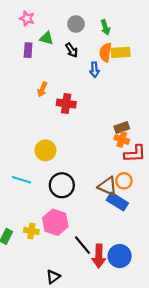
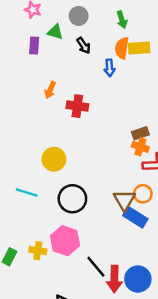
gray circle: (76, 24) -> (79, 16), moved
brown triangle: (108, 186) -> (124, 200), turned 36

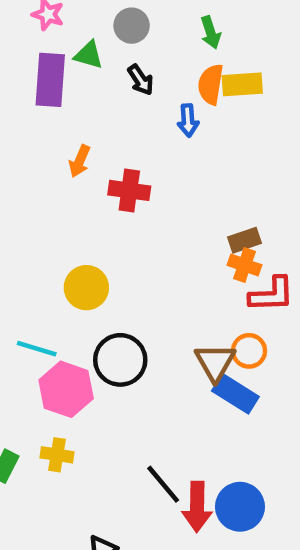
purple rectangle: (34, 46) -> (50, 80), size x1.6
pink hexagon: (65, 241) -> (66, 389), moved

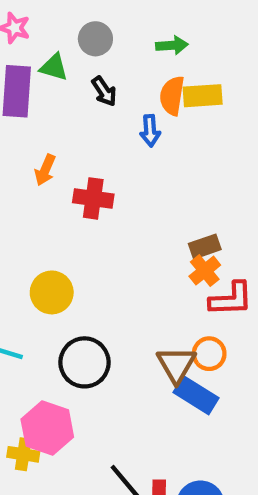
green arrow: (211, 32) -> (172, 45), turned -76
orange cross: (244, 265) -> (205, 271), turned 32
pink hexagon: (66, 389) -> (47, 428), moved

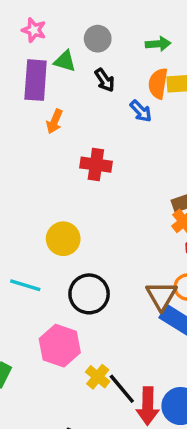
blue arrow: (150, 131) -> (141, 111), turned -40
orange arrow: (45, 170) -> (55, 121), moved
yellow cross: (23, 454) -> (98, 377), moved, turned 30

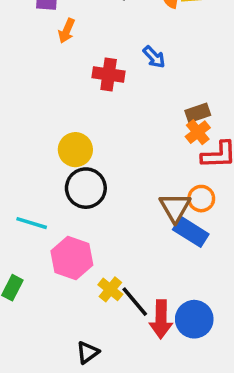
blue arrow: (141, 111) -> (154, 57), moved
cyan line: (25, 285) -> (32, 223), moved
black circle: (89, 294) -> (86, 188), moved

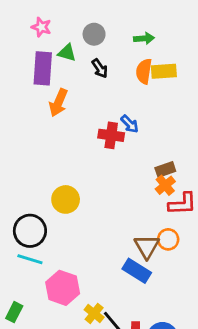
orange arrow: (67, 31) -> (58, 103), size x1.4
red cross: (109, 74) -> (111, 135), moved
black circle: (86, 188) -> (30, 231), moved
blue rectangle: (191, 232) -> (137, 271), moved

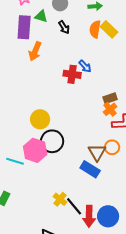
yellow rectangle: (164, 71) -> (109, 29), turned 48
black circle: (30, 231) -> (52, 141), moved
pink hexagon: (63, 288) -> (35, 150), moved

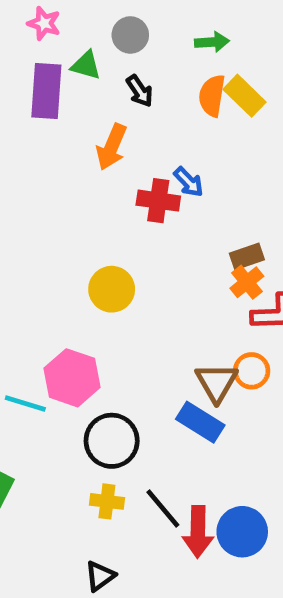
orange arrow: (35, 51) -> (112, 147), moved
yellow circle: (40, 119) -> (112, 289), moved
black circle: (52, 141) -> (112, 441), moved
yellow cross: (60, 199) -> (107, 501), moved, turned -32

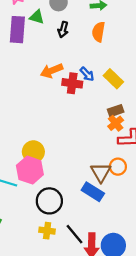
black arrow: (140, 91) -> (63, 30), turned 49
yellow rectangle: (245, 96) -> (113, 79), moved
orange arrow: (112, 147) -> (52, 71), moved, turned 45
yellow circle: (112, 289) -> (33, 152), moved

